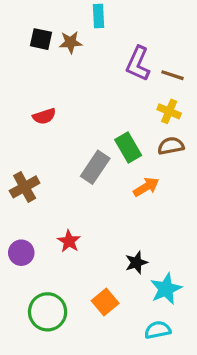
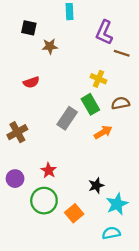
brown star: (71, 42) -> (50, 46), moved
purple L-shape: (138, 64) -> (104, 32), moved
yellow cross: (169, 111) -> (98, 79), moved
green circle: (48, 312) -> (44, 201), moved

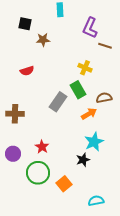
brown semicircle: (121, 103) -> (104, 98), moved
brown cross: (17, 132) -> (15, 114), turned 30
cyan star: (117, 204) -> (94, 142), moved

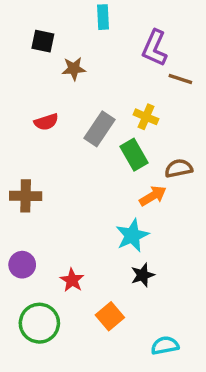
gray rectangle: (58, 102) -> (100, 129), moved
cyan star: (94, 142) -> (132, 235), moved
red star: (42, 147) -> (72, 280), moved
green circle: (38, 173) -> (39, 323), moved

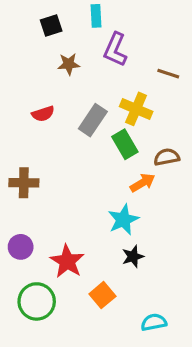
black square: (43, 41) -> (51, 26), moved, turned -30
purple L-shape: (155, 48) -> (115, 50), moved
yellow cross: (146, 117) -> (136, 109), size x1.4
red star: (72, 280) -> (67, 261), size x1.5

